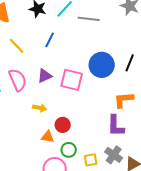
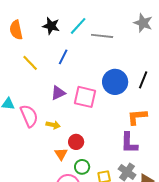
pink semicircle: (18, 80) -> (29, 116), moved
orange triangle: (48, 137) -> (61, 154), turned 48

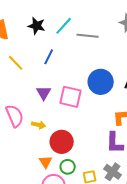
purple triangle: (58, 93) -> (44, 93), turned -35
red circle: (76, 142) -> (62, 142), size x1.5
orange triangle: (61, 154) -> (46, 162), moved

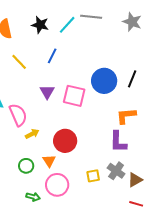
gray line: (88, 36) -> (91, 17), moved
yellow arrow: (39, 125) -> (32, 134), moved, turned -40
green circle: (68, 167) -> (26, 166), moved

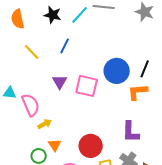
orange L-shape: (126, 116) -> (138, 92), moved
red circle: (65, 141) -> (91, 146), moved
orange triangle: (49, 161) -> (55, 145), moved

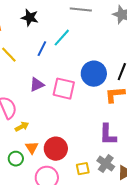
cyan line: (80, 15) -> (62, 38), moved
purple triangle: (60, 82) -> (37, 85), turned 35
red circle: (91, 146) -> (56, 149), moved

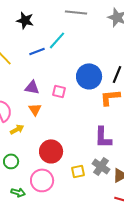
blue line: (42, 49) -> (37, 51), turned 42
purple triangle: (37, 85) -> (32, 87), turned 35
pink square: (64, 89) -> (59, 91), size x0.6
orange triangle: (32, 148) -> (35, 109), moved

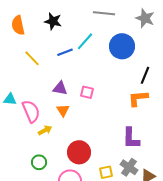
blue circle: (89, 76) -> (122, 46), moved

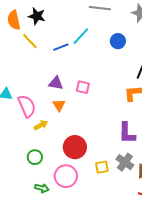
black star: (53, 21) -> (37, 16), moved
blue circle: (122, 46) -> (118, 41), size x0.6
yellow line: (32, 58) -> (30, 41), moved

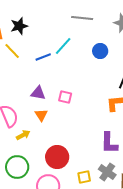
black star: (37, 16) -> (19, 26), turned -30
green circle: (35, 157) -> (17, 167), size x1.5

